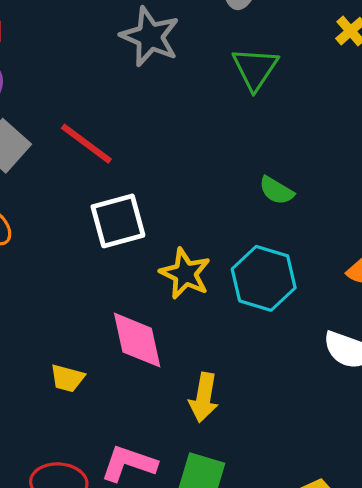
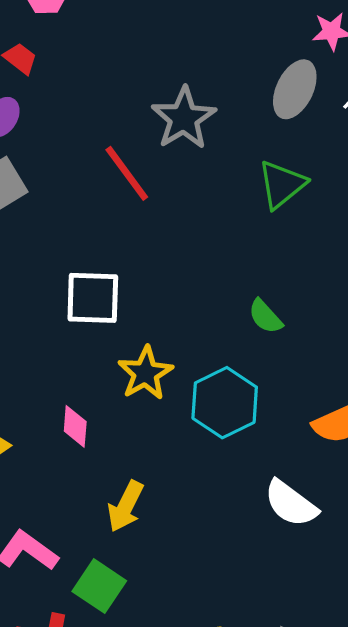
red line: (86, 144) -> (127, 173), moved
pink diamond: (137, 340) -> (75, 426), size x0.6

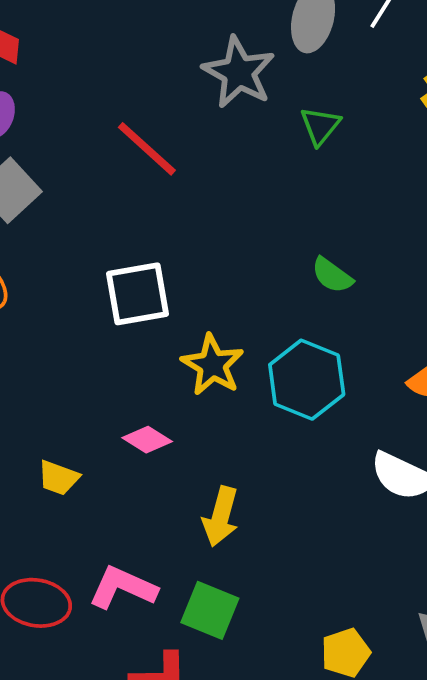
gray star: (184, 118) -> (239, 72), moved
green triangle: (282, 184) -> (320, 126), size x0.7
pink diamond: (75, 426) -> (147, 440), turned -51

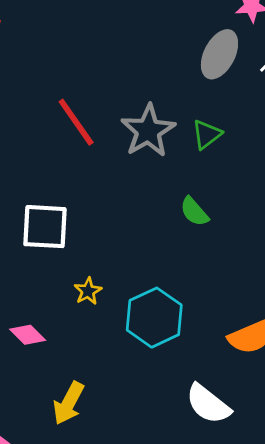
gray star: (239, 72) -> (148, 131), moved
green semicircle: (332, 275) -> (194, 212), moved
yellow star: (213, 365) -> (88, 291), size x0.6

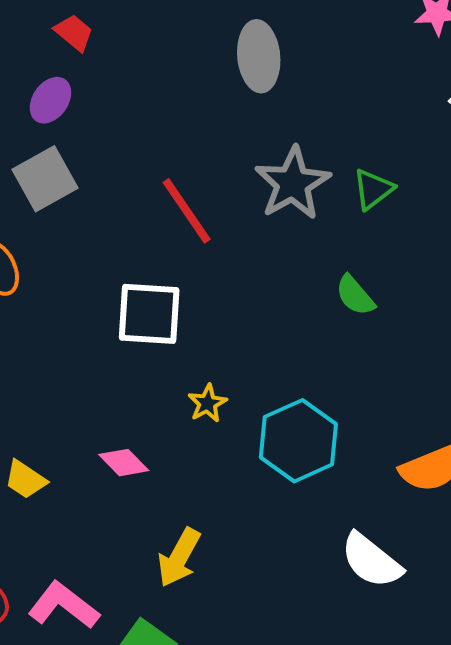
gray ellipse: (219, 54) -> (259, 56), moved, turned -33
red line: (76, 122) -> (187, 211), moved

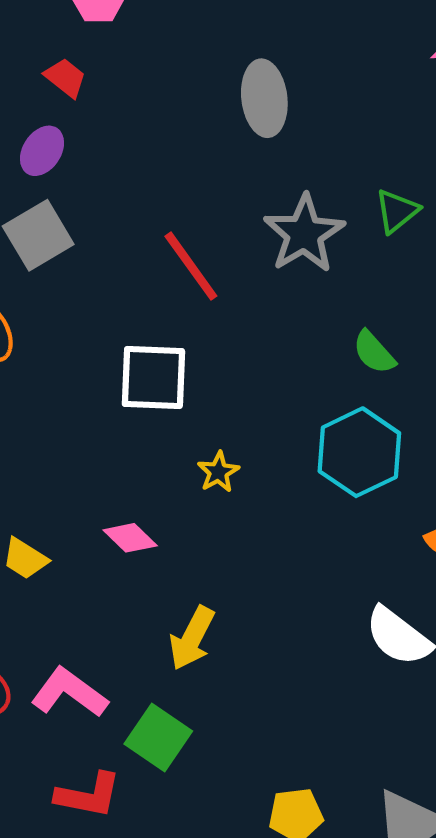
green triangle: (373, 189) -> (397, 211), moved
cyan hexagon: (298, 441) -> (359, 452), moved

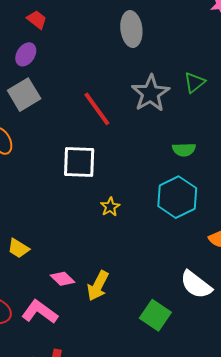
green semicircle: (374, 352) -> (184, 150), turned -50
pink diamond: (130, 538) -> (63, 279), moved
green square: (158, 737) -> (155, 315), moved

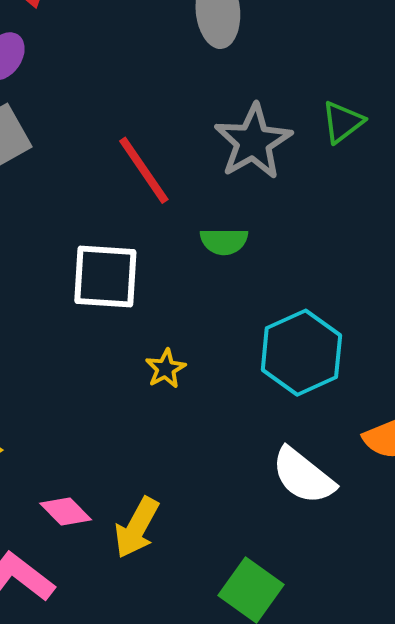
green semicircle: (184, 150) -> (224, 241), moved
white semicircle: (196, 285) -> (303, 476), moved

